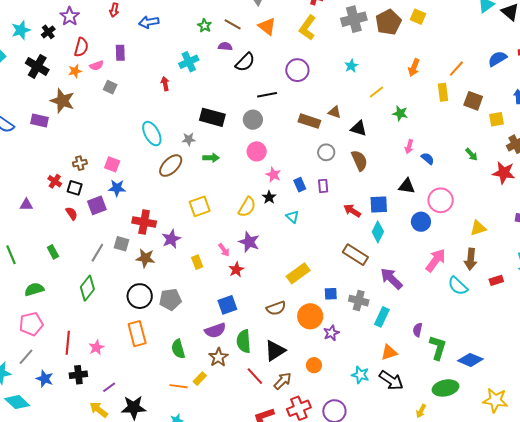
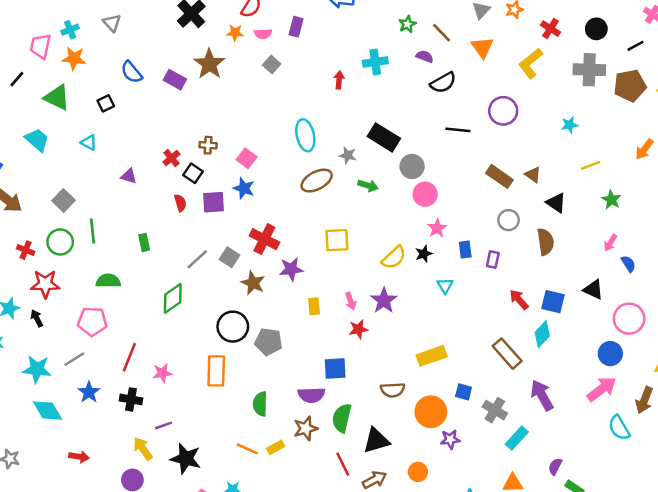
gray circle: (253, 120) -> (412, 166), moved
blue circle: (421, 222) -> (610, 354), moved

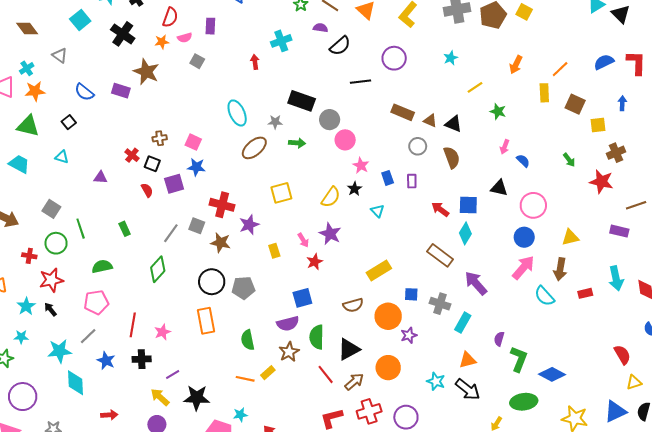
brown triangle: (533, 175) -> (430, 121), moved
cyan diamond: (48, 411) -> (75, 383), turned 40
orange circle: (418, 472) -> (388, 368), size x1.5

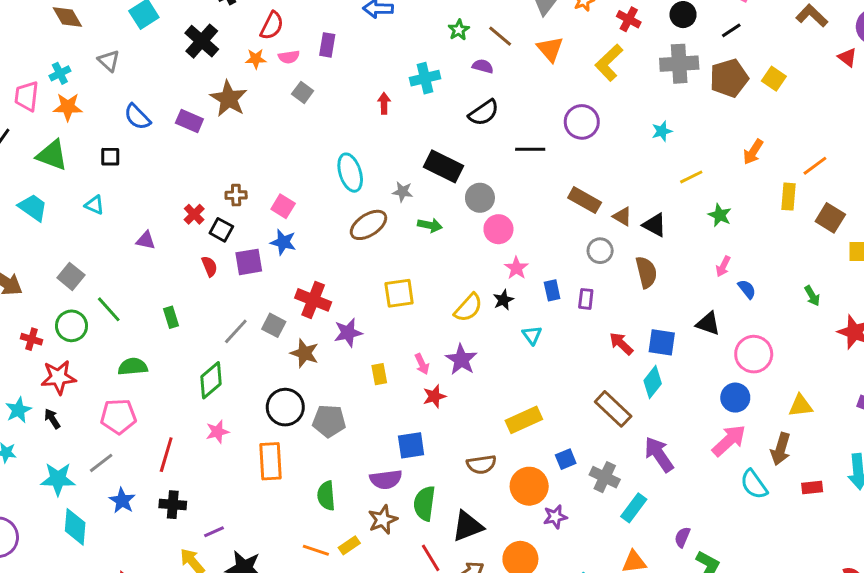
black semicircle: (340, 46) -> (484, 113), moved
black square: (69, 122) -> (110, 157), turned 32
green line: (81, 229) -> (109, 309), turned -30
blue square: (411, 294) -> (566, 459), turned -32
pink star: (162, 332) -> (217, 432), moved

